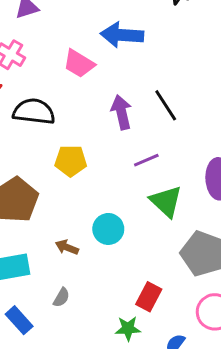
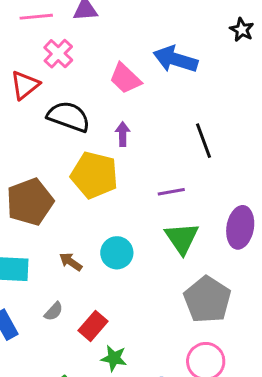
purple arrow: (121, 112) -> (123, 134), moved, size x0.7
yellow pentagon: (71, 161) -> (94, 175), size x1.4
red rectangle: (149, 297) -> (93, 326), moved

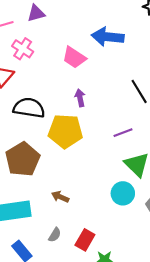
black semicircle: (69, 117) -> (29, 108), moved
cyan circle: (117, 253) -> (123, 193), moved

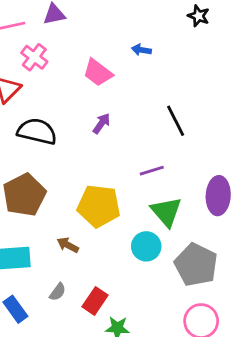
blue arrow: (108, 37) -> (141, 50), size x0.5
purple arrow: (80, 98) -> (101, 123), turned 42
yellow pentagon: (65, 131) -> (99, 206), moved

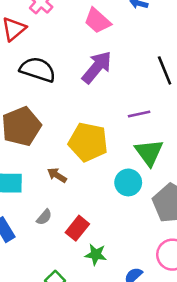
purple arrow: (101, 123) -> (97, 67), size x1.8

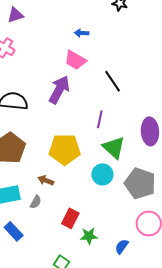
pink trapezoid: (97, 21) -> (75, 60), moved
purple line: (139, 114) -> (100, 119), turned -54
gray semicircle: (44, 217) -> (36, 202), moved

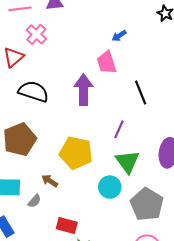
blue arrow: (82, 33) -> (119, 36), turned -48
pink trapezoid: (75, 60) -> (107, 63), turned 30
purple arrow: (59, 90) -> (84, 90), turned -40
red rectangle: (70, 218) -> (67, 226), turned 66

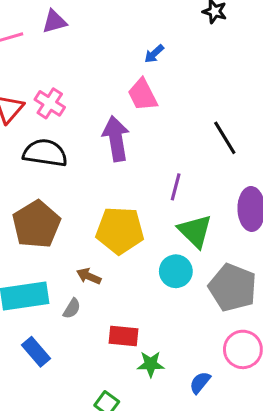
pink cross: (36, 34) -> (50, 103), moved
black line: (141, 92) -> (225, 138), moved

